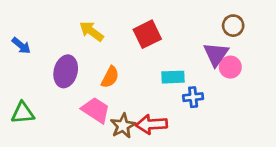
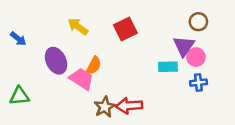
purple ellipse: (66, 71) -> (56, 61), turned -40
cyan rectangle: (173, 77) -> (168, 67), moved
blue cross: (193, 97) -> (198, 83), moved
pink trapezoid: (96, 110) -> (82, 79), moved

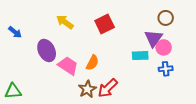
orange semicircle: (94, 66) -> (92, 63), moved
green triangle: (19, 96) -> (13, 91), moved
red arrow: (129, 106) -> (108, 88), turned -40

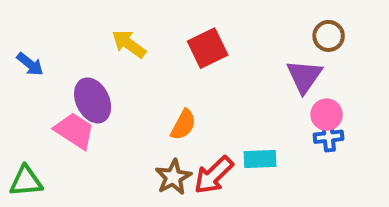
pink circle: (164, 47) -> (327, 115), moved
cyan rectangle: (140, 56) -> (260, 159), moved
pink trapezoid: (68, 66) -> (74, 131), moved

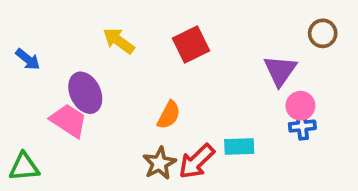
brown circle: (329, 36) -> (323, 33), moved

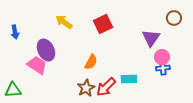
blue arrow: (28, 59) -> (15, 32), turned 40

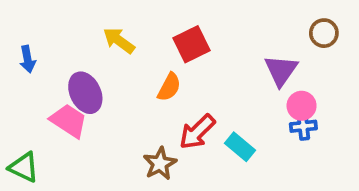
orange semicircle: (91, 62) -> (169, 87), moved
cyan rectangle: (129, 79) -> (240, 147), turned 42
red arrow: (106, 87) -> (197, 132), moved
green triangle: (13, 90) -> (24, 167), turned 30

